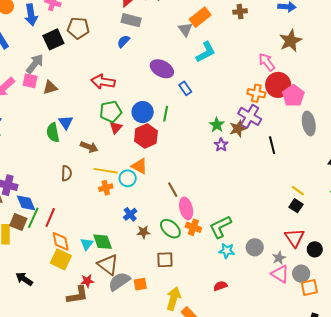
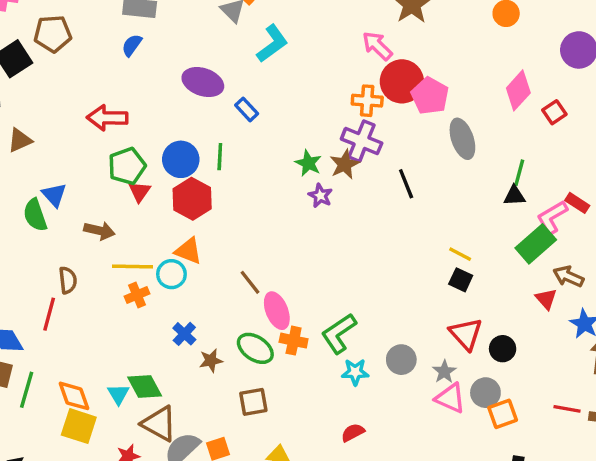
green line: (33, 218) -> (27, 390), moved
red line: (50, 218) -> (49, 314), moved

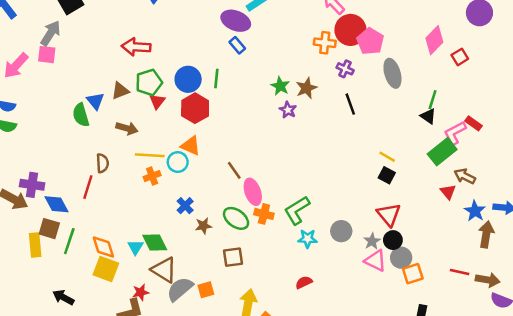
purple ellipse: (203, 82) -> (236, 21), moved
brown triangle: (20, 140) -> (120, 91), moved
purple cross: (362, 141) -> (345, 69), moved, size x0.6
black triangle: (514, 196) -> (428, 116), turned 35
black circle: (503, 349) -> (393, 240), moved

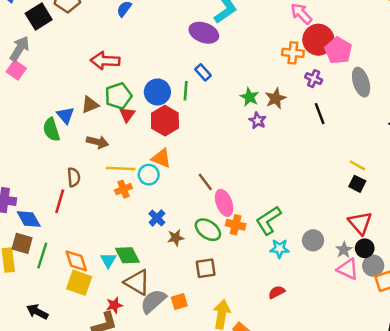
blue rectangle: (237, 45) -> (203, 72), moved
pink square: (47, 55) -> (16, 70), turned 30

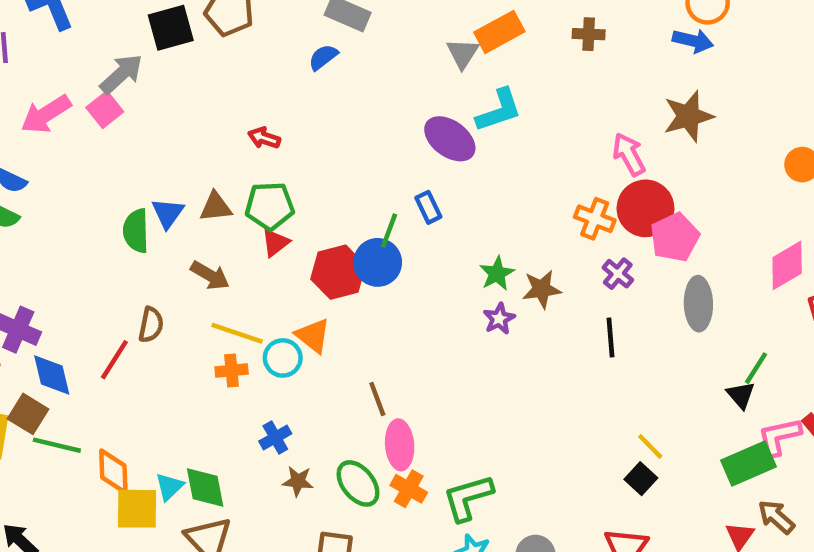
red arrow: (105, 61) -> (264, 138), size x0.6
blue circle: (157, 92) -> (378, 262), moved
green line: (42, 256) -> (57, 445), turned 70
yellow square: (79, 283) -> (137, 509), moved, turned -35

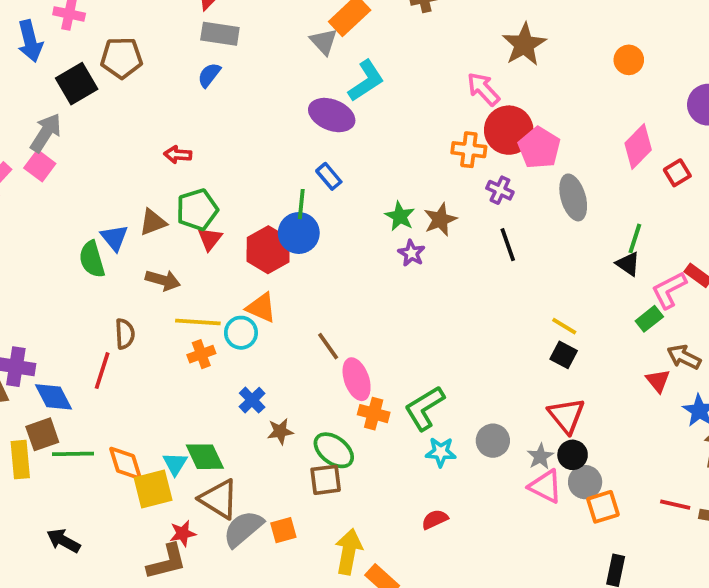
brown square: (28, 414) -> (42, 434), turned -36
green rectangle: (748, 463) -> (649, 319), size x0.6
green ellipse: (358, 483) -> (334, 450), moved

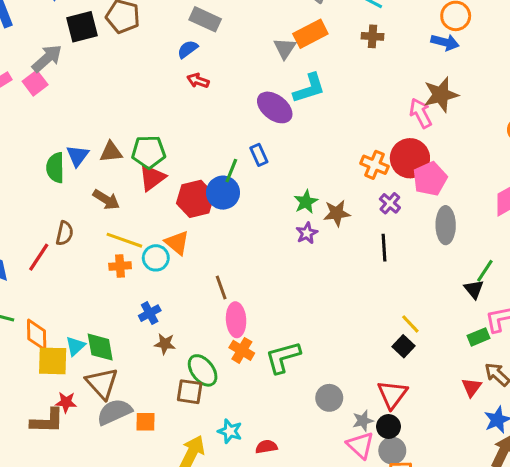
pink arrow: (483, 89) -> (421, 113), moved
red arrow: (178, 155) -> (198, 81), moved
red triangle: (210, 239) -> (152, 178), size x1.4
cyan star: (441, 452) -> (230, 431), moved

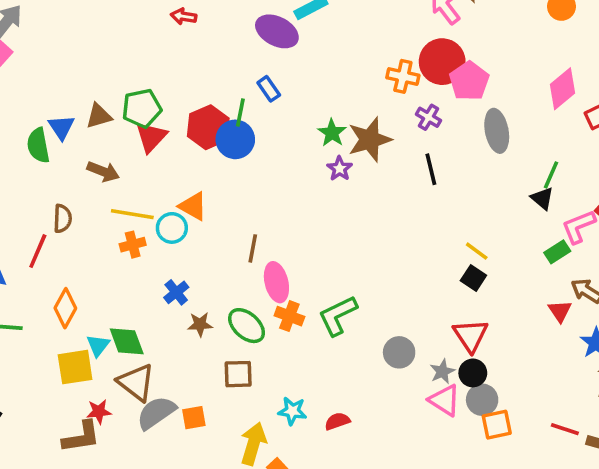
red hexagon: (195, 199) -> (208, 127), moved
brown star: (337, 213) -> (370, 140), size x1.4
brown line: (221, 288) -> (253, 248), turned 40
orange diamond: (37, 335) -> (65, 308), moved, turned 40
green ellipse: (203, 370) -> (247, 326), moved

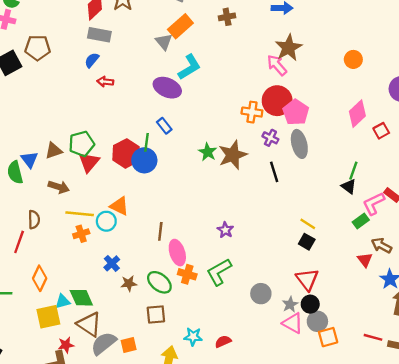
gray ellipse: (497, 131) -> (299, 144), moved
purple star: (340, 169) -> (225, 230), moved
cyan triangle: (98, 345) -> (63, 301), turned 42

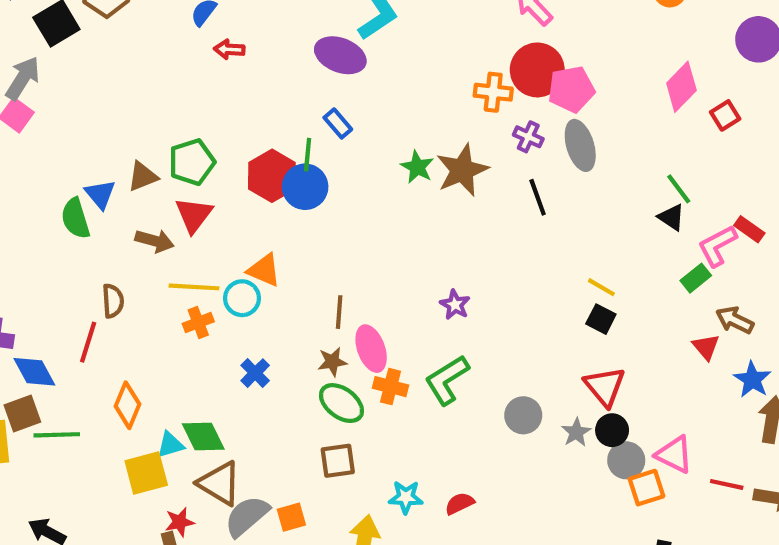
pink pentagon: (296, 112) -> (571, 89), turned 30
red triangle: (89, 162) -> (194, 215), moved
green line: (353, 171) -> (679, 189), turned -54
brown star: (129, 283) -> (332, 362), moved
pink triangle: (293, 323) -> (674, 455), moved

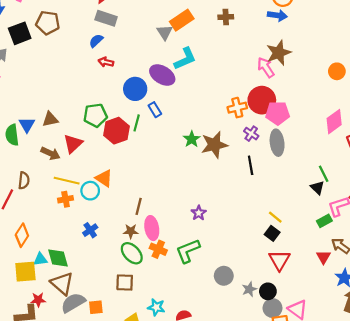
orange cross: (493, 92) -> (237, 108), turned -30
green pentagon: (192, 162) -> (95, 115), moved
blue circle: (305, 187) -> (135, 89), moved
red triangle: (605, 386) -> (279, 260), moved

